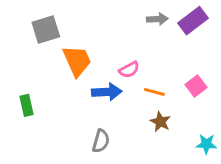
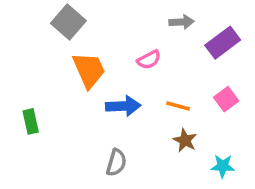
purple rectangle: (193, 21) -> (223, 43), moved
gray square: (46, 30) -> (68, 22), moved, turned -32
pink semicircle: (129, 70) -> (149, 60), moved
cyan star: (206, 144) -> (223, 166), moved

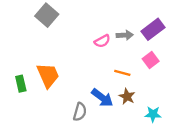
gray arrow: (182, 22) -> (125, 35), moved
orange trapezoid: (89, 70) -> (48, 75), moved
pink square: (226, 99) -> (151, 60), moved
blue arrow: (123, 106) -> (102, 98), moved, turned 40

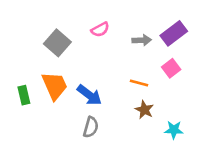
gray square: (47, 15) -> (57, 43), moved
pink semicircle: (102, 41) -> (100, 29), moved
blue arrow: (102, 98) -> (89, 95), moved

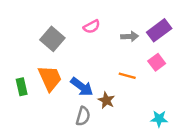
brown star: (144, 110) -> (106, 100), moved

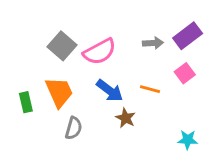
pink semicircle: (92, 27) -> (100, 52), moved, size x1.6
blue arrow: (82, 87) -> (110, 91), moved
gray semicircle: (83, 116) -> (74, 128), moved

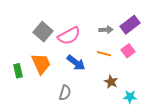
orange line: (150, 89) -> (104, 54), moved
brown star: (126, 118) -> (111, 82), moved
gray semicircle: (74, 128) -> (65, 93), moved

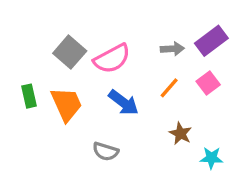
orange line: (104, 54) -> (169, 88), turned -64
green rectangle: (18, 71) -> (29, 96), moved
gray semicircle: (65, 93) -> (106, 151), turned 91

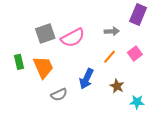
purple rectangle: (211, 41) -> (138, 14), moved, turned -30
gray square: (70, 52) -> (45, 33), turned 30
blue arrow: (123, 103) -> (86, 79), moved, turned 78
gray semicircle: (106, 151) -> (59, 95), moved, turned -42

